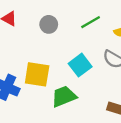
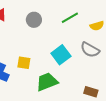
yellow square: (37, 74) -> (24, 63), size x0.6

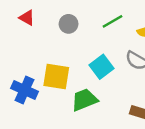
yellow square: (24, 63) -> (56, 76), size x1.6

